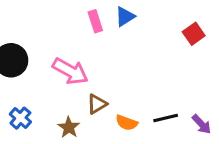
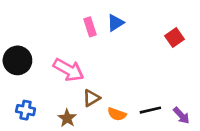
blue cross: (20, 118) -> (26, 110), turned -30

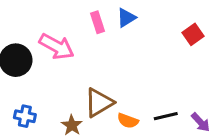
pink arrow: (68, 70) -> (57, 47), moved
brown triangle: (91, 98) -> (99, 103), size x1.5

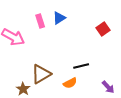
black line: (166, 116) -> (81, 66), moved
orange semicircle: (128, 121) -> (70, 83), moved, turned -48

